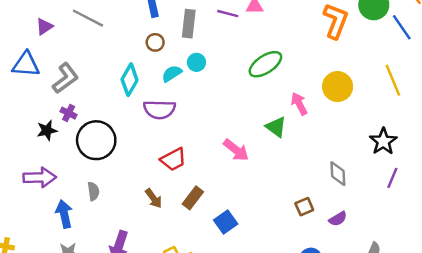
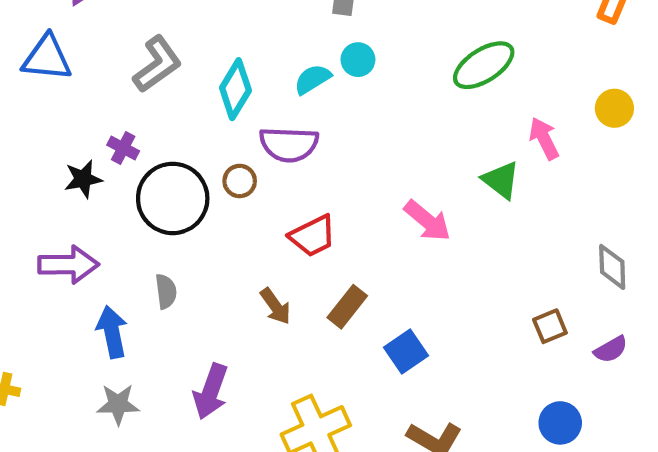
brown circle: (155, 42) -> (240, 181), moved
gray L-shape: (65, 78) -> (157, 64), moved
yellow circle: (338, 87) -> (614, 108), size x0.7

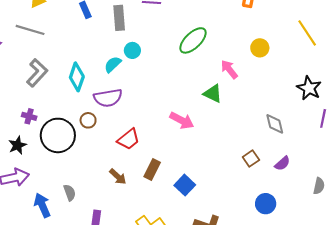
black star: (83, 179) -> (17, 145), moved
gray semicircle: (166, 291) -> (70, 193), moved

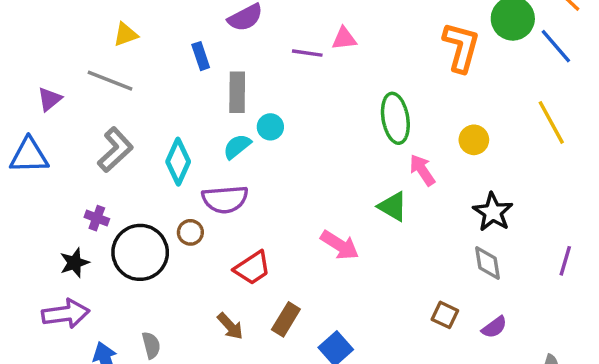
gray rectangle: (119, 18) -> (237, 92), moved
green ellipse: (193, 40) -> (395, 118), moved, turned -60
black star: (309, 88) -> (493, 212), moved
brown square: (251, 158) -> (445, 315), turned -35

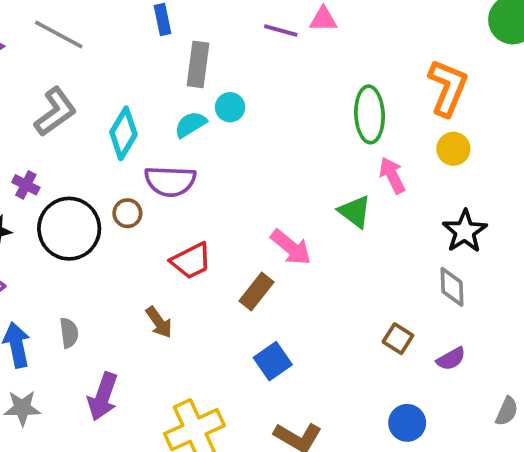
orange L-shape: (461, 47) -> (448, 88), moved
brown rectangle: (286, 319) -> (256, 291), moved

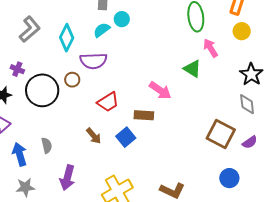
brown rectangle: (256, 291) -> (144, 115), turned 60
brown square: (398, 339) -> (221, 134), size x1.8
blue square: (273, 361) -> (126, 137), moved

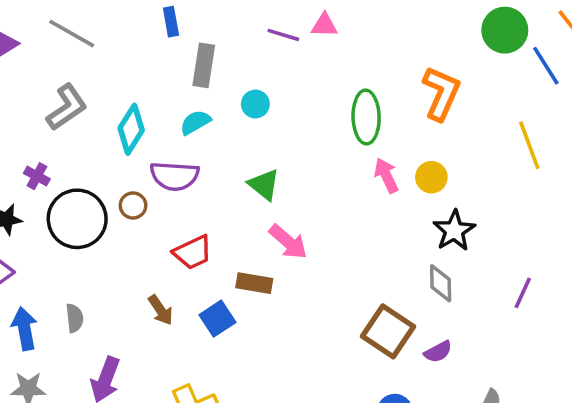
cyan circle: (122, 19) -> (255, 104), moved
yellow circle: (242, 31) -> (431, 177), moved
green triangle: (192, 69) -> (264, 185), moved

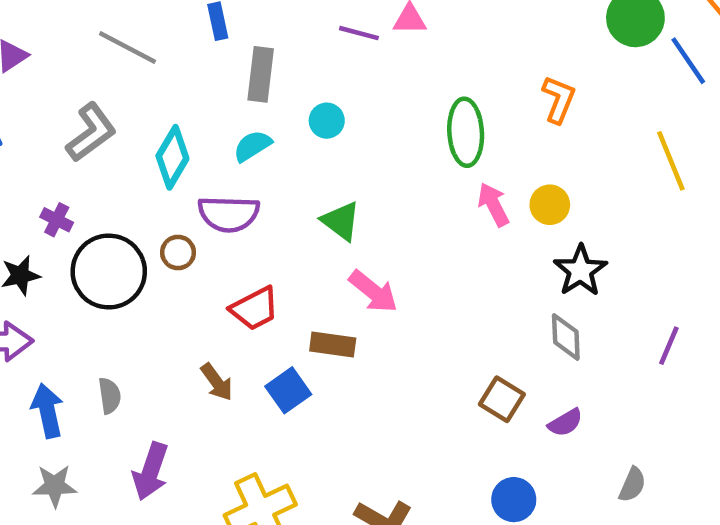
gray line: (72, 34) -> (128, 47), moved
orange L-shape: (441, 93) -> (559, 99), size x0.7
brown square: (388, 331) -> (502, 399), size x0.7

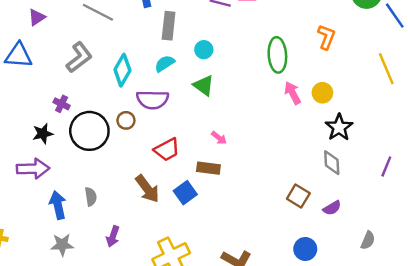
green triangle: (341, 221) -> (204, 85), moved
pink arrow: (373, 291) -> (219, 138), moved, size x0.6
brown arrow: (217, 382) -> (147, 189), size x1.4
purple arrow: (151, 471) -> (113, 236), size x0.7

